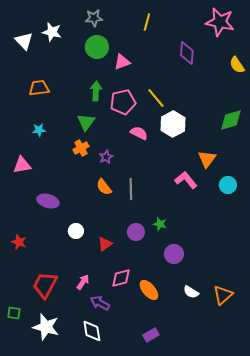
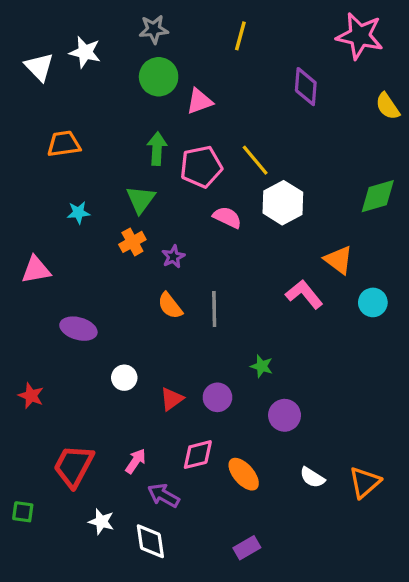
cyan star: (39, 130) -> (78, 212), moved
orange triangle: (207, 159) -> (338, 260), turned -30
purple circle: (136, 232) -> (217, 397), moved
white star: (46, 327) -> (101, 522), moved, size x0.6

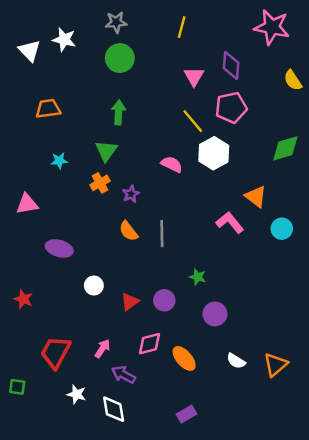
pink triangle: (199, 101) -> (194, 77), moved, turned -40
pink pentagon: (201, 167) -> (231, 108), moved

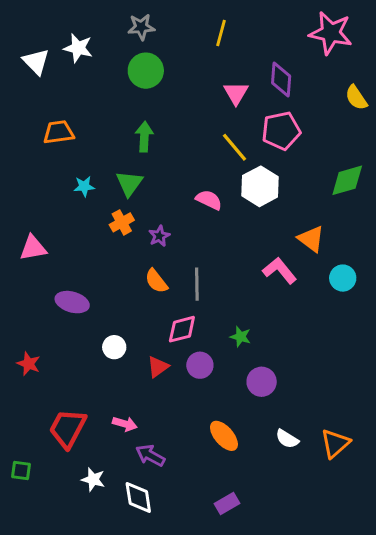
cyan star: (59, 161) -> (84, 186), moved
pink diamond: (149, 344) -> (182, 329), moved
pink arrow: (102, 349) -> (125, 424), turned 72

